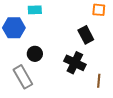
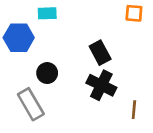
black rectangle: (86, 35) -> (100, 53), moved

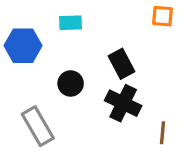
cyan rectangle: (47, 13) -> (71, 23), moved
black circle: (47, 73) -> (71, 83), moved

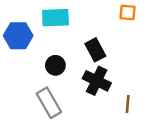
cyan rectangle: (71, 23) -> (55, 18), size x1.5
gray rectangle: (38, 126) -> (49, 103), moved

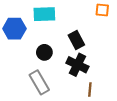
brown line: (128, 104) -> (90, 90), moved

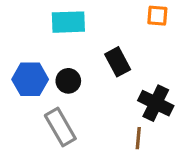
blue hexagon: (14, 29) -> (30, 79), moved
black cross: (77, 65) -> (156, 103), moved

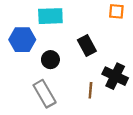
blue hexagon: (30, 79) -> (22, 40), moved
brown line: (138, 138) -> (90, 90), moved

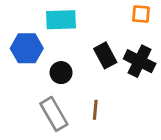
black cross: (115, 76) -> (140, 61), moved
brown line: (90, 90) -> (95, 110), moved

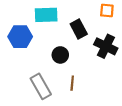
black rectangle: (105, 55) -> (79, 29), moved
black circle: (61, 73) -> (60, 55), moved

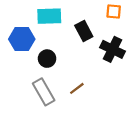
black circle: (60, 55) -> (47, 59), moved
brown line: (72, 83) -> (77, 88), turned 48

